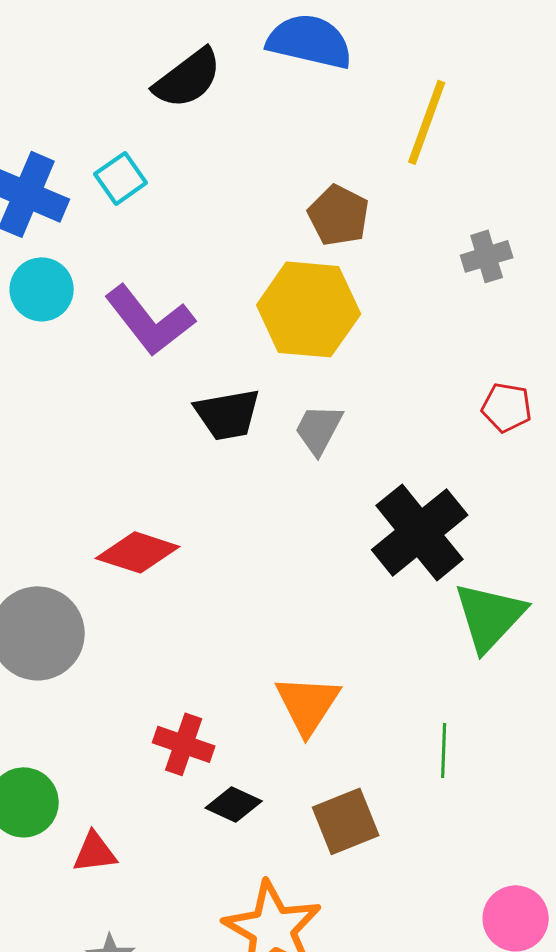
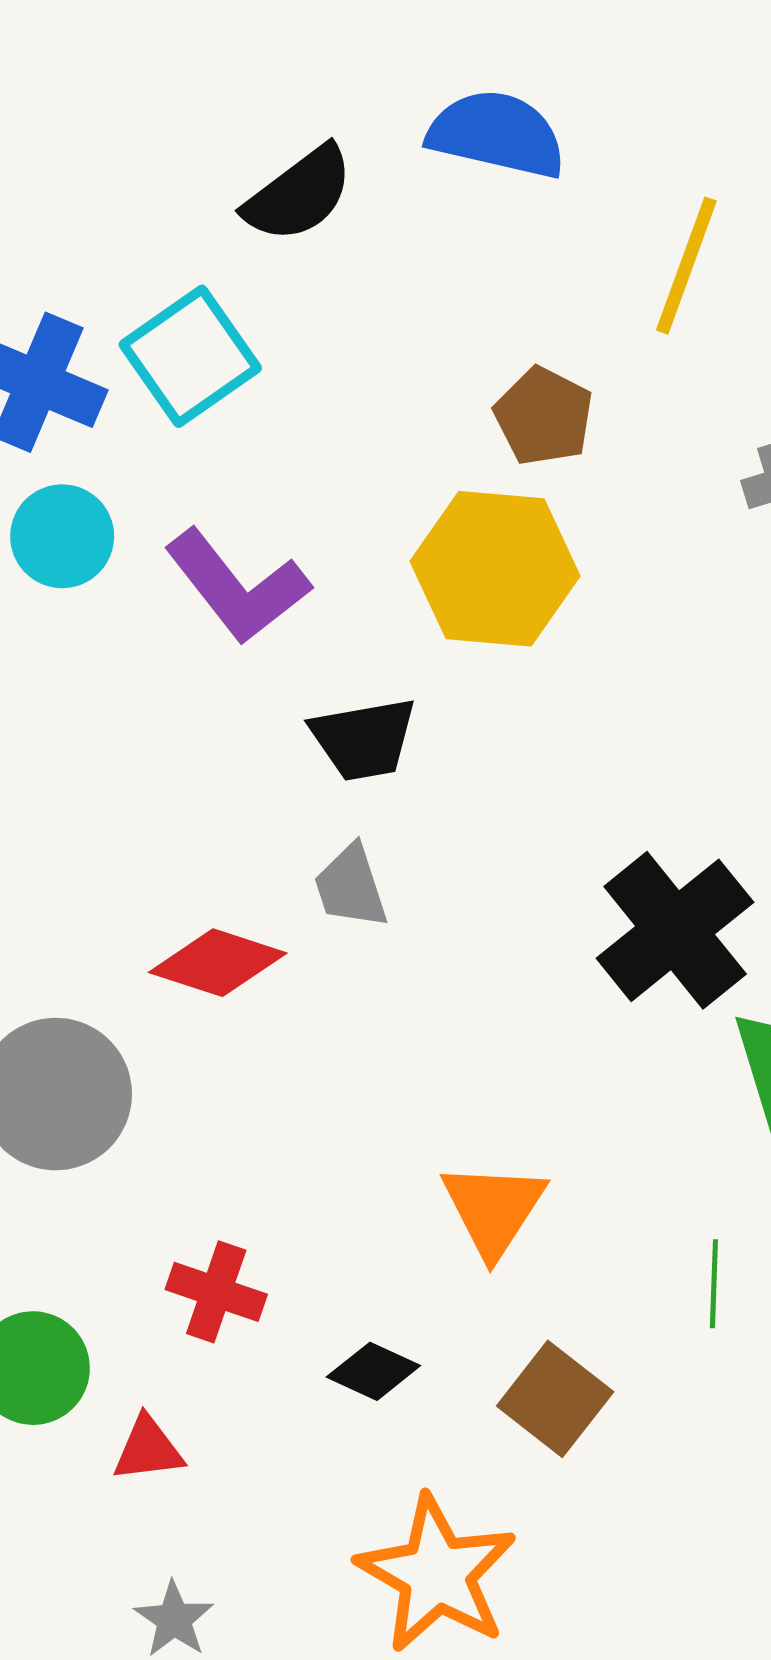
cyan square: (121, 178) -> (190, 356), size x1.6
gray trapezoid: (319, 429) -> (351, 887), moved, turned -46
red cross: (184, 744) -> (216, 1292), moved
brown square: (346, 821) -> (555, 1399), turned -30

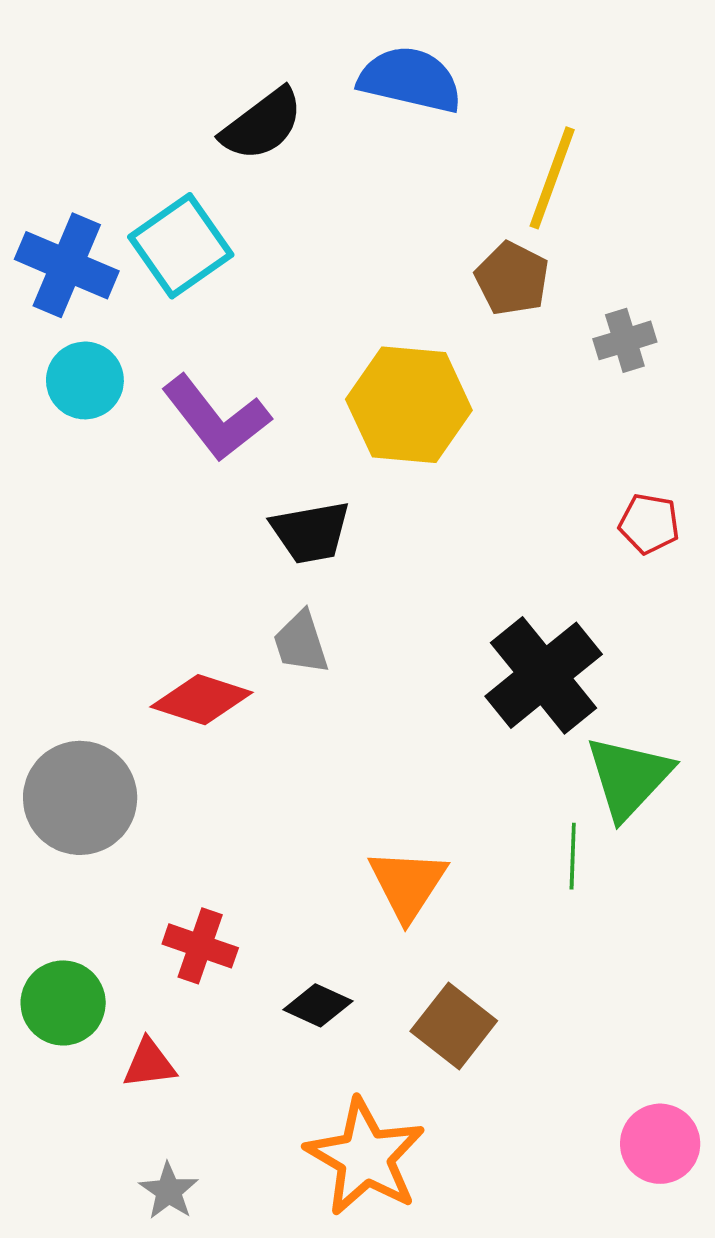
brown pentagon: (544, 416) -> (512, 279), moved
green line: (714, 1284) -> (573, 856), moved

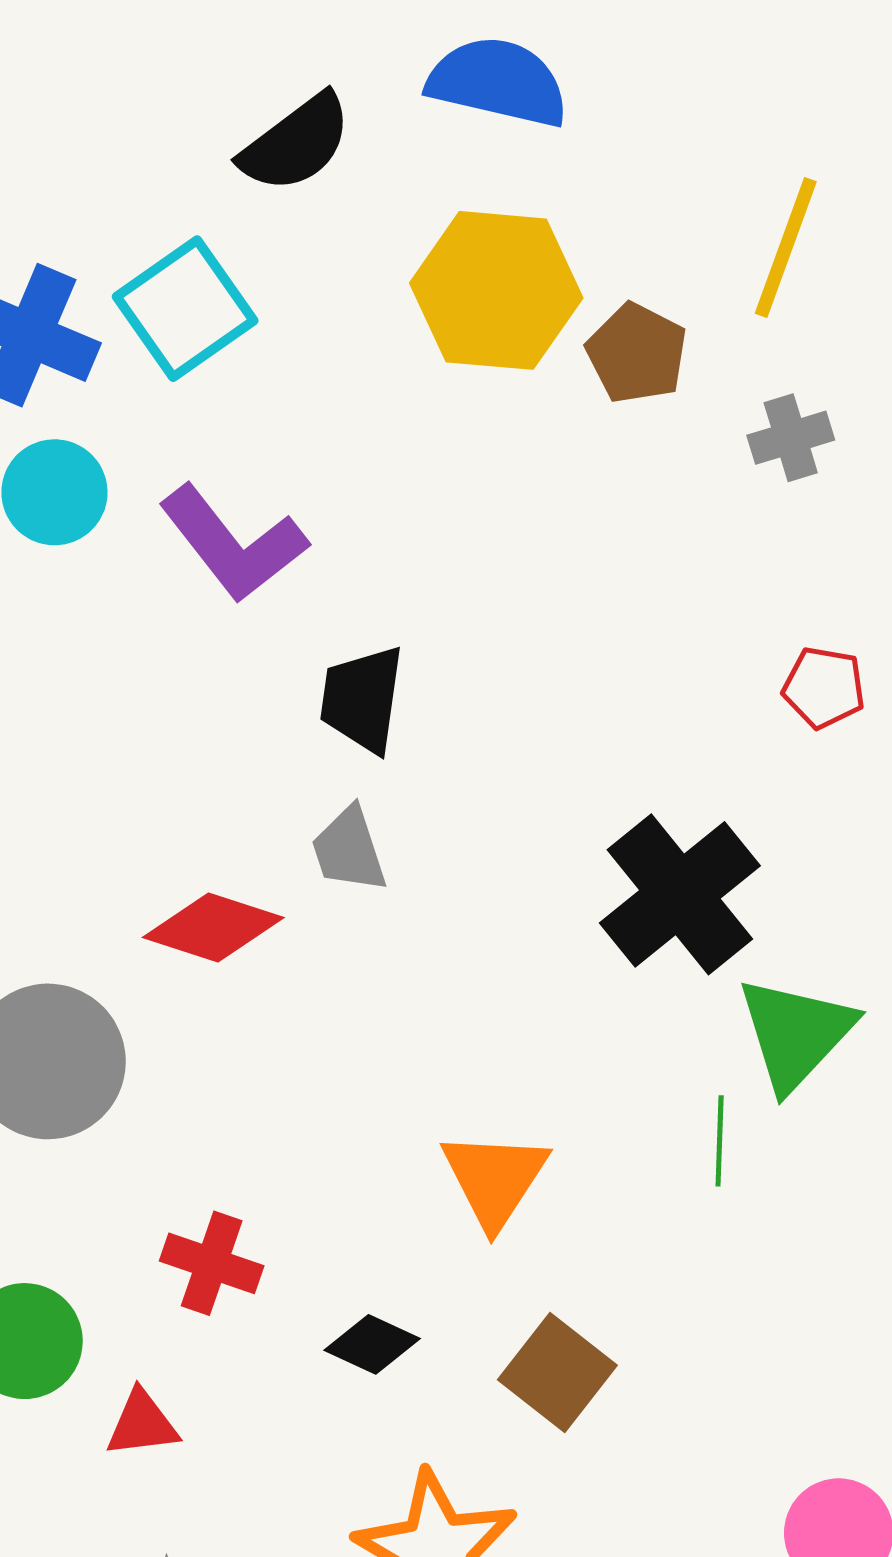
yellow line: (552, 178) -> (786, 247), moved
yellow hexagon: (409, 405) -> (496, 290), moved
black trapezoid: (311, 532) -> (362, 699), turned 108

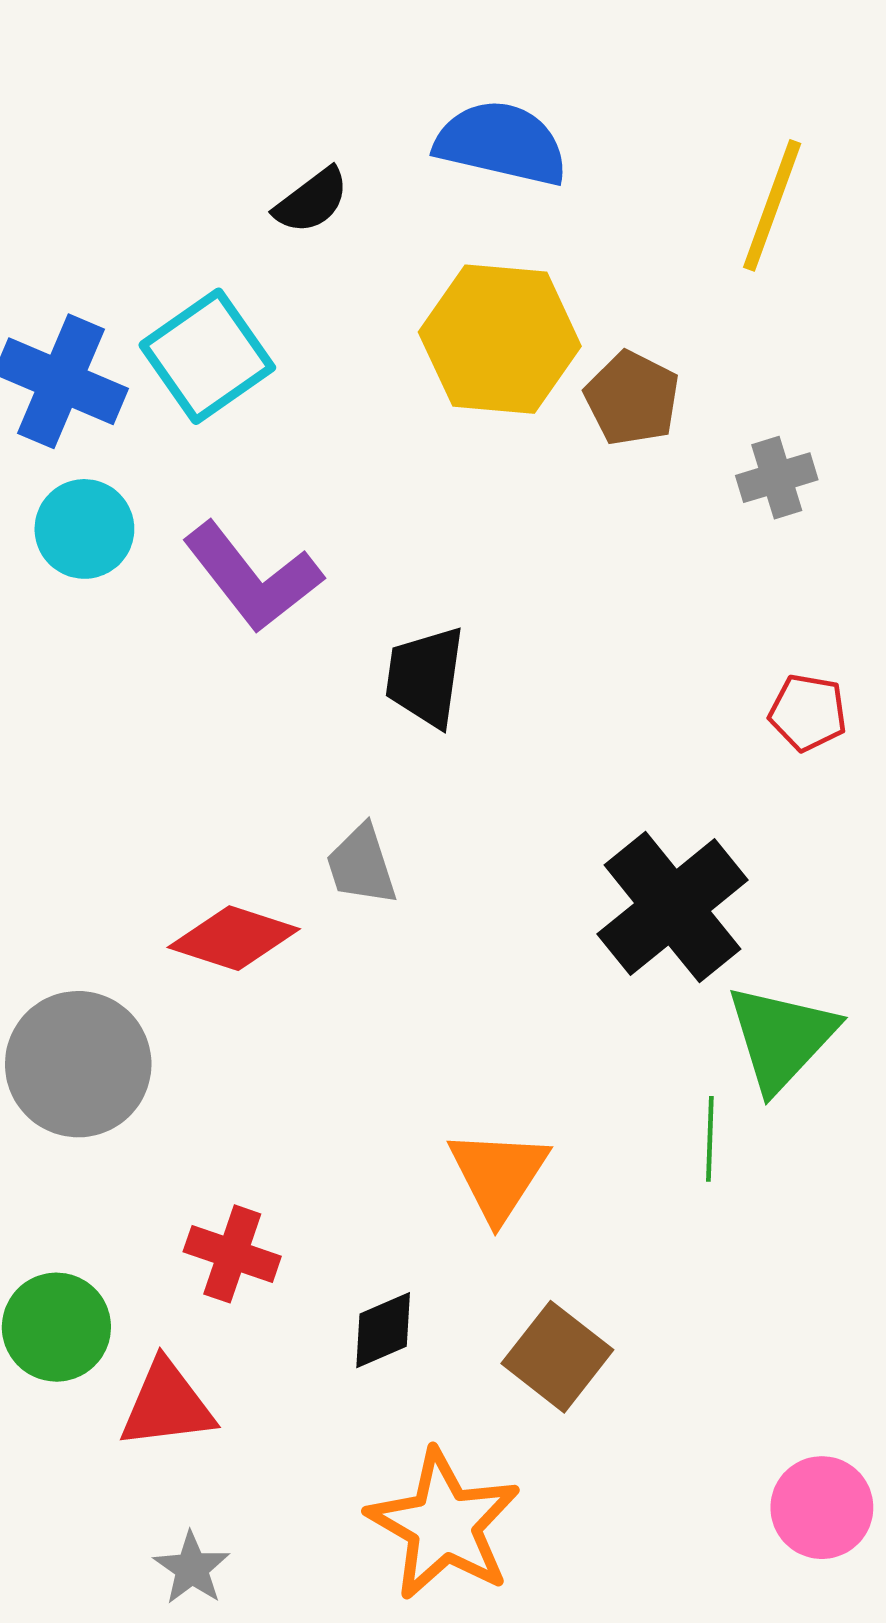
black semicircle: (296, 143) -> (312, 201), size x0.7
yellow line: (786, 247) -> (772, 205), moved
black trapezoid: (362, 699) -> (425, 677), moved
black diamond: (372, 1344) -> (383, 1330), turned -48
red triangle: (142, 1424) -> (167, 1405), size x1.4

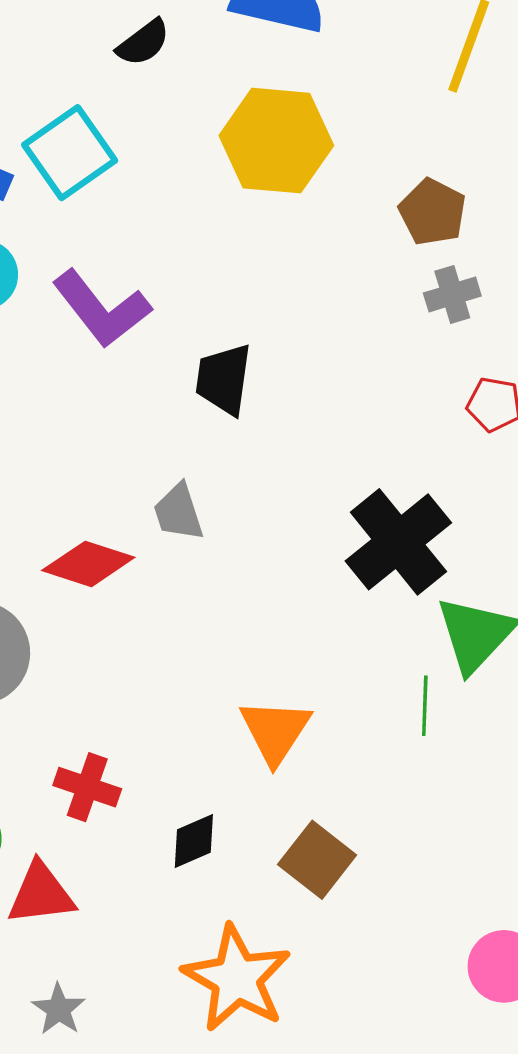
brown pentagon: (632, 398) -> (433, 212), moved
gray cross: (777, 478) -> (452, 294), moved

